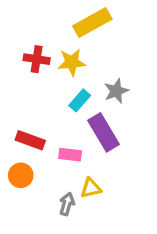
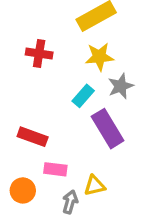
yellow star: (72, 62) -> (99, 57), moved
pink rectangle: (70, 155) -> (55, 169), moved
orange circle: (21, 175) -> (23, 190), moved

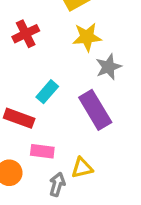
red cross: (39, 54) -> (26, 34), turned -35
cyan rectangle: (83, 96) -> (47, 92), moved

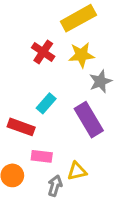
red cross: (26, 34) -> (43, 52), moved, turned -30

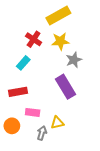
cyan rectangle: (46, 103) -> (23, 63), moved
red rectangle: (21, 127) -> (18, 92), turned -30

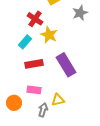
yellow star: (60, 41) -> (49, 35), moved, turned 30
gray star: (74, 60) -> (80, 13), moved
red rectangle: (18, 92) -> (34, 64), moved

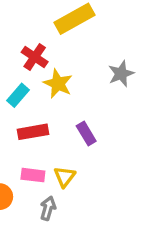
gray star: (80, 13) -> (121, 74), moved
purple rectangle: (66, 65) -> (86, 133), size x0.6
yellow triangle: (58, 100) -> (65, 177), moved, turned -40

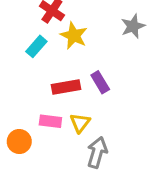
red rectangle: (33, 132) -> (66, 87), moved
gray arrow: (48, 208) -> (97, 152), moved, size x1.4

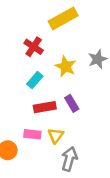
yellow star: (74, 36) -> (66, 66), moved
cyan rectangle: (36, 46) -> (35, 80), moved

